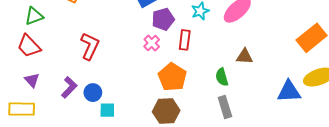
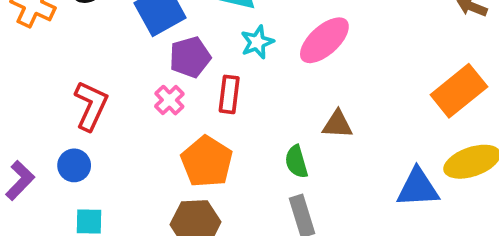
red L-shape: (90, 46) -> (91, 106), moved
blue circle: (93, 93) -> (74, 165), moved

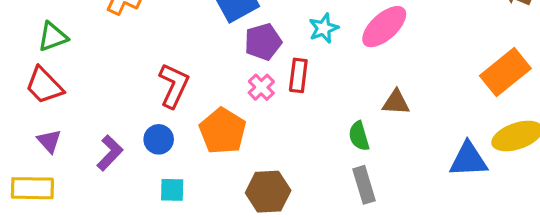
pink cross: (169, 100) -> (261, 87), moved
orange pentagon: (207, 162) -> (223, 131), moved

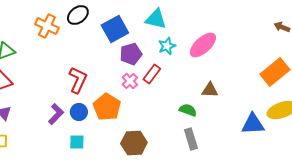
red rectangle: (298, 75) -> (152, 74), turned 30
green semicircle: (359, 136) -> (188, 110), turned 126
blue circle: (159, 139) -> (79, 112), moved
purple L-shape: (110, 153) -> (56, 114), moved

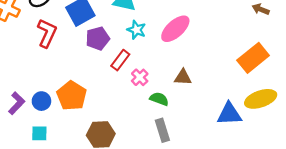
cyan star: (167, 46) -> (136, 30), turned -30
red L-shape: (78, 80) -> (47, 33), moved
pink cross: (130, 81) -> (140, 77), moved

